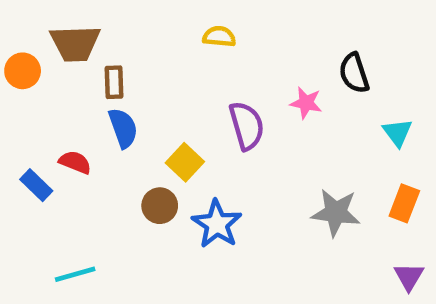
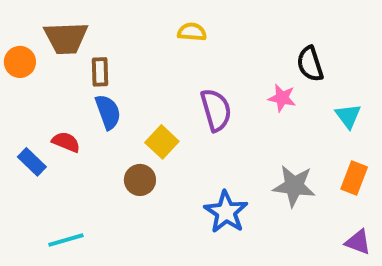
pink star: (306, 103) -> (282, 98), moved
blue star: (217, 224) -> (226, 212), moved
purple triangle: (409, 277) -> (358, 242), turned -40

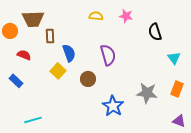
pink star: (282, 98) -> (126, 16), moved
blue semicircle: (108, 112) -> (69, 53), moved
red semicircle: (66, 142) -> (24, 55), moved
yellow square: (162, 142) -> (58, 71), moved
brown circle: (140, 180) -> (88, 79), moved

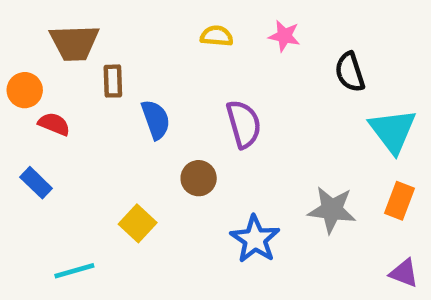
orange circle: (10, 31) -> (25, 90), moved
cyan triangle: (174, 58) -> (393, 131), size x1.6
yellow square: (58, 71) -> (138, 223), moved

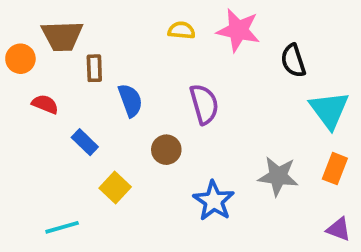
pink star: (284, 36) -> (238, 30), size x1.6
orange circle: (25, 90) -> (20, 59), moved
blue rectangle: (36, 183) -> (85, 142), moved

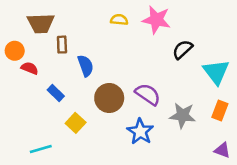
orange circle: (20, 59) -> (15, 51), moved
black semicircle: (293, 61) -> (183, 50), moved, turned 65
purple semicircle: (204, 104) -> (148, 94), moved, turned -40
brown circle: (166, 150) -> (109, 98), size x1.5

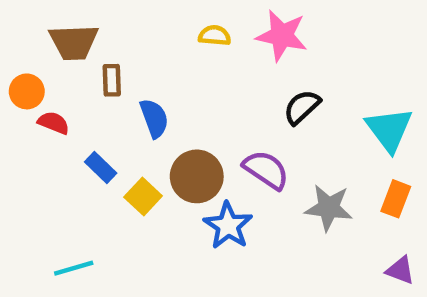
black semicircle: (183, 50) -> (302, 107), moved
yellow square: (76, 123) -> (143, 197), moved
blue star: (140, 132) -> (228, 226), moved

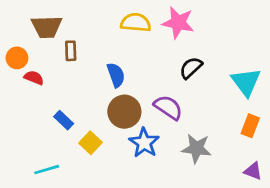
yellow semicircle: (215, 36) -> (136, 23), size x1.5
blue semicircle: (154, 118) -> (116, 75), moved
blue rectangle: (101, 167) -> (64, 120), moved
yellow square: (143, 197) -> (90, 143), moved
gray star: (329, 208) -> (196, 148), moved

